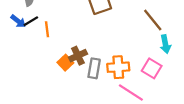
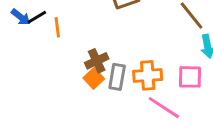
orange square: (65, 63) -> (94, 78), moved
pink square: (152, 68) -> (190, 77), turned -30

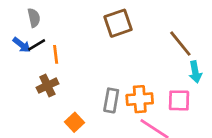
brown cross: (97, 61) -> (47, 86), moved
orange square: (94, 78) -> (75, 122), moved

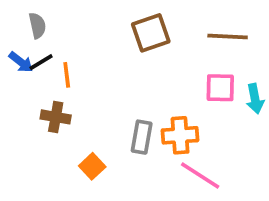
brown line: (180, 44) -> (228, 37), moved, turned -48
brown cross: (47, 86) -> (56, 117), turned 35
pink square: (179, 100) -> (220, 88), moved

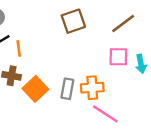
brown line: (228, 37) -> (123, 24), turned -40
orange square: (92, 166) -> (35, 89), moved, size x1.5

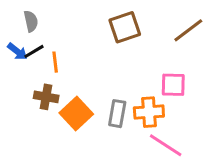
pink square: (118, 57) -> (173, 85), moved

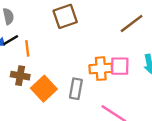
brown square: (125, 27) -> (65, 16), moved
orange cross: (149, 112) -> (101, 69), moved

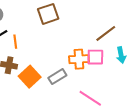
brown line: (132, 23) -> (106, 33), moved
gray rectangle: (76, 89) -> (57, 77), turned 48

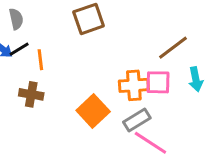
orange square: (30, 77) -> (93, 111), moved
gray rectangle: (57, 77) -> (137, 120), moved

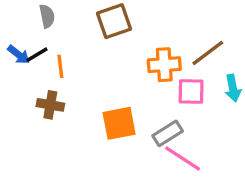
gray semicircle: (16, 19) -> (47, 16), moved
orange cross: (134, 85) -> (164, 65), moved
orange square: (93, 111) -> (119, 123), turned 32

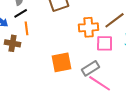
black line: (37, 55) -> (21, 13), moved
brown cross: (50, 105) -> (13, 43), moved

